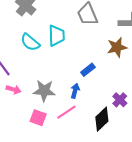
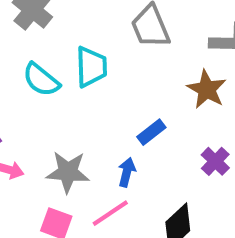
brown star: (117, 47) -> (207, 89), turned -30
purple cross: (120, 100) -> (215, 161), moved

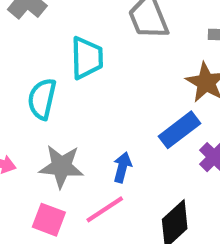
cyan semicircle: (41, 80) -> (42, 99), moved, turned 63
blue rectangle: (151, 132) -> (179, 130), moved, size x1.4

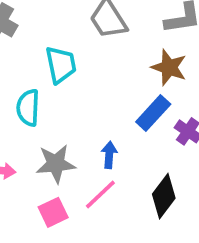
pink square: (49, 220) -> (53, 212), turned -36

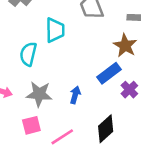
pink line: (100, 194) -> (62, 137), moved

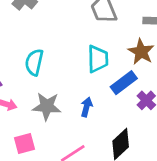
cyan trapezoid: (55, 30) -> (98, 59), moved
pink square: (31, 125) -> (25, 144), moved

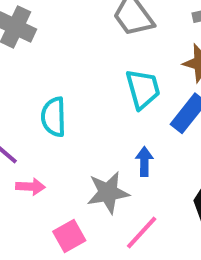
gray star: (47, 106) -> (108, 193), moved

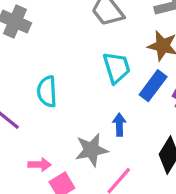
pink arrow: (30, 187) -> (40, 165), moved

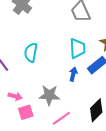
blue arrow: (119, 125) -> (73, 74), moved

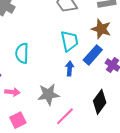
pink arrow: (15, 96) -> (12, 92), moved
pink square: (26, 112) -> (18, 120), moved

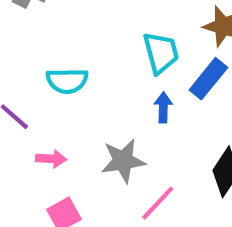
cyan semicircle: (22, 53) -> (67, 81), turned -90

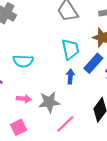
pink arrow: (51, 159) -> (24, 99), moved

